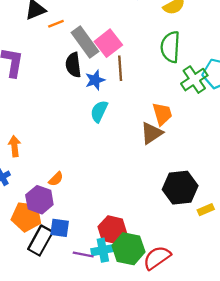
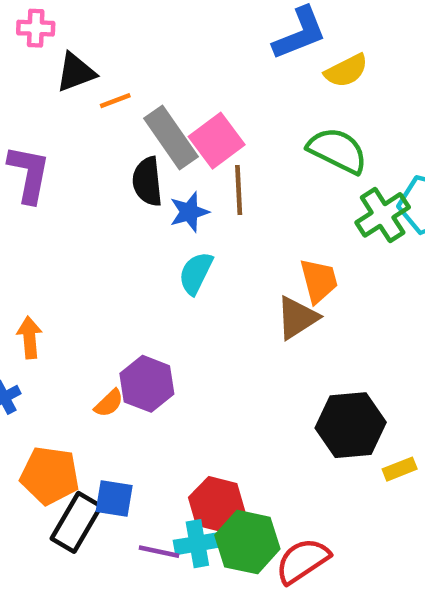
green semicircle: (170, 47) -> (337, 150), turned 112
purple hexagon: (39, 200) -> (147, 384), moved

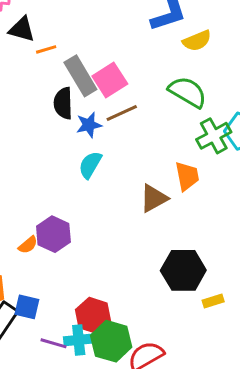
black triangle: (76, 72) -> (22, 29), turned 32
brown line: (239, 190) -> (122, 113), turned 64
orange trapezoid: (319, 281) -> (187, 176), moved

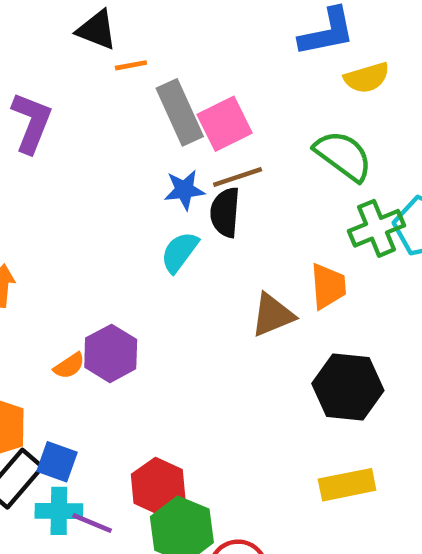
black semicircle: (63, 103) -> (225, 212), moved
black hexagon: (183, 270) -> (348, 387), moved
yellow rectangle: (213, 301) -> (347, 485), size x1.6
cyan cross: (79, 340) -> (59, 511), moved

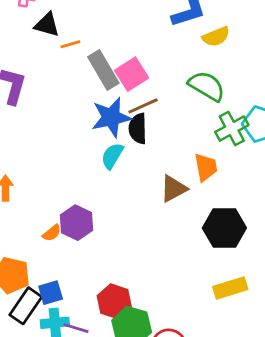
blue star: (184, 190) -> (111, 117), size x1.6
blue square: (57, 462) -> (51, 293), turned -30

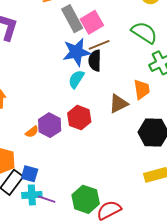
blue square: (51, 293) -> (30, 174), turned 30
red hexagon: (114, 301) -> (79, 118), moved

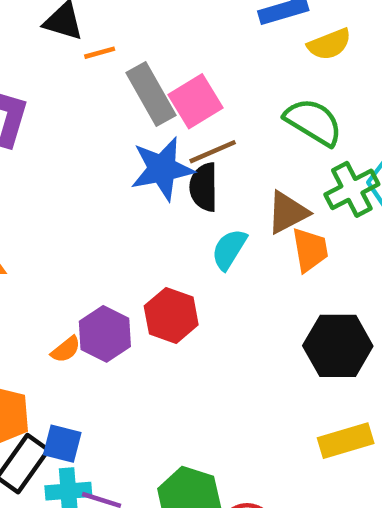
cyan semicircle: (76, 79) -> (229, 249), moved
brown triangle: (118, 104) -> (288, 212), moved

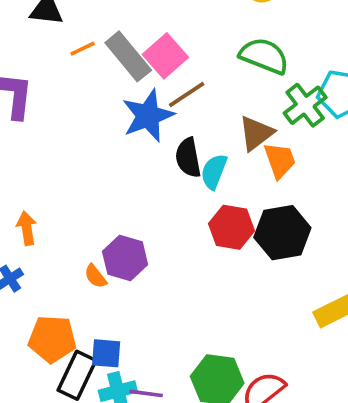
orange line: (100, 53) -> (83, 49), moved
black semicircle: (204, 187) -> (188, 158), moved
red hexagon: (171, 315) -> (231, 227), moved
black hexagon: (338, 346) -> (282, 233), moved
orange semicircle: (66, 349) -> (95, 276), turned 100

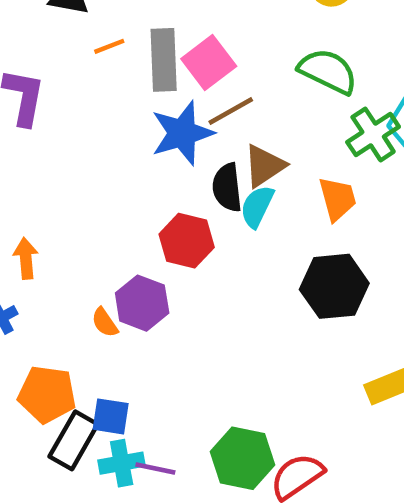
gray rectangle: (128, 56) -> (164, 60), turned 33
brown triangle: (256, 133) -> (264, 166), moved
red hexagon: (231, 227) -> (187, 241), moved

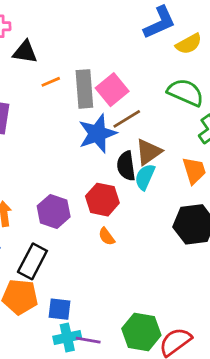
purple hexagon: (142, 303) -> (54, 211), moved
orange semicircle: (105, 322) -> (107, 236), moved
black rectangle: (74, 440) -> (32, 261), moved

